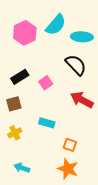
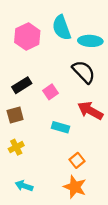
cyan semicircle: (56, 25) -> (62, 28), turned 120
cyan rectangle: (47, 123) -> (60, 127), moved
orange square: (70, 145) -> (77, 160), turned 32

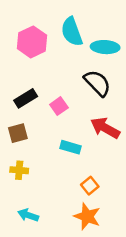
yellow cross: (16, 147) -> (19, 170), turned 32

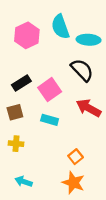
pink square: (59, 106) -> (50, 90), size x1.5
cyan rectangle: (70, 147) -> (50, 120), moved

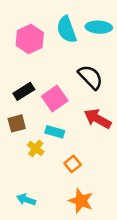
cyan ellipse: (89, 40) -> (99, 27), moved
yellow cross: (16, 144) -> (36, 148), moved, turned 32
orange square: (76, 157) -> (73, 164), moved

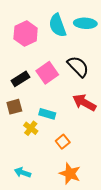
pink square: (55, 98) -> (47, 73), moved

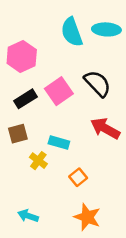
pink hexagon: (26, 34) -> (22, 56), moved

